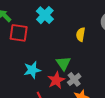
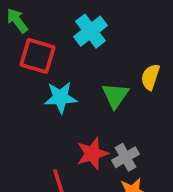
green triangle: (63, 63) -> (115, 95), moved
cyan star: (32, 70) -> (61, 97), moved

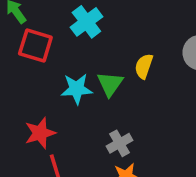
cyan star: (61, 97) -> (77, 89), moved
red star: (92, 153) -> (40, 133), moved

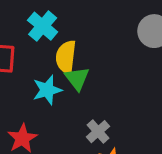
yellow semicircle: (144, 66) -> (66, 57), moved, size x1.4

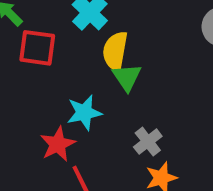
cyan star: (47, 90) -> (84, 113), moved

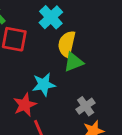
green triangle: (127, 77) -> (74, 62), turned 40

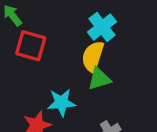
cyan cross: (51, 17) -> (102, 27), moved

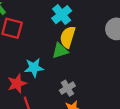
yellow semicircle: (93, 57) -> (68, 37), moved

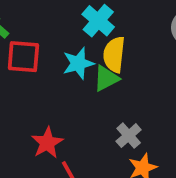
cyan star: (34, 68) -> (78, 63), moved

